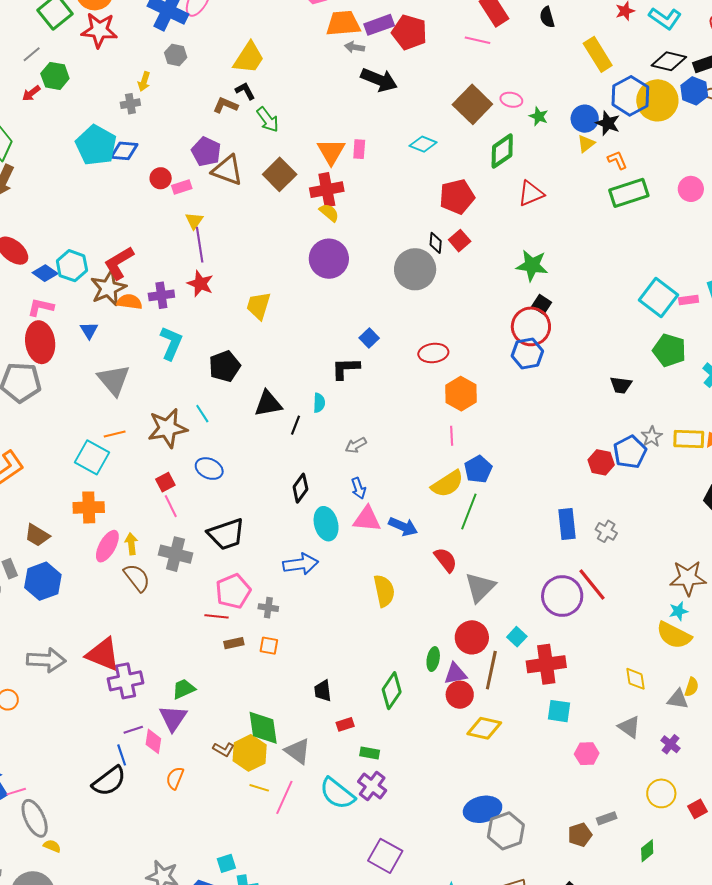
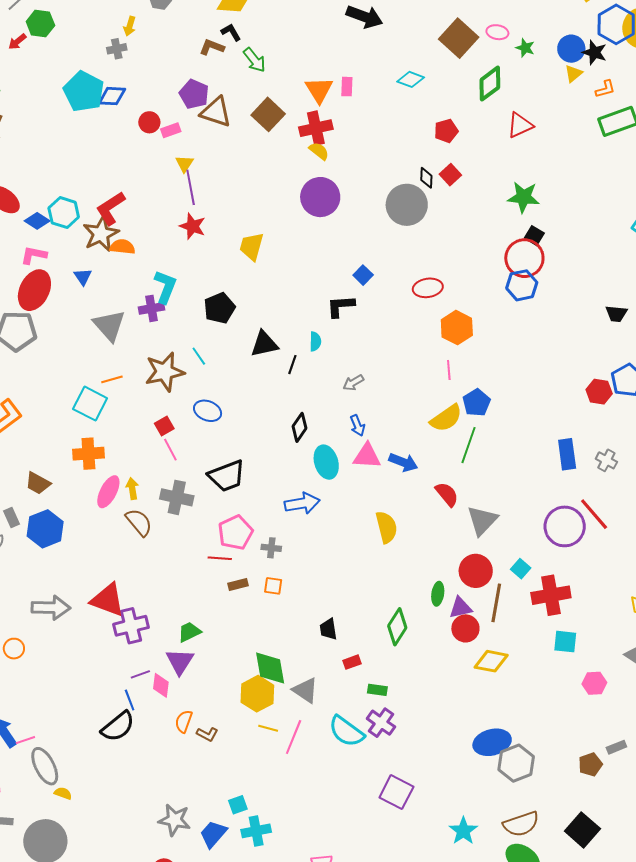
orange L-shape: (617, 160) -> (605, 89), turned 100
red pentagon: (457, 197) -> (446, 131), size x0.7
purple cross: (161, 295) -> (151, 308), moved
red ellipse: (40, 342) -> (34, 290), turned 36
brown L-shape: (224, 749) -> (207, 734), moved

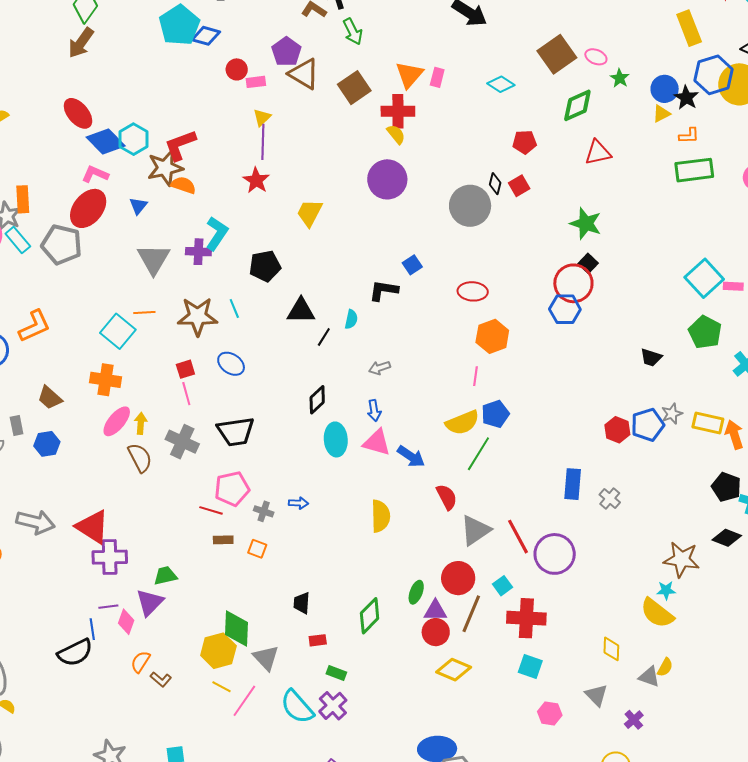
blue diamond: (37, 221) -> (106, 141), size x1.5
blue arrow: (302, 503) -> (298, 503), moved, size x0.6
red line: (594, 514) -> (518, 537), moved
blue hexagon: (45, 529) -> (47, 444), size x0.7

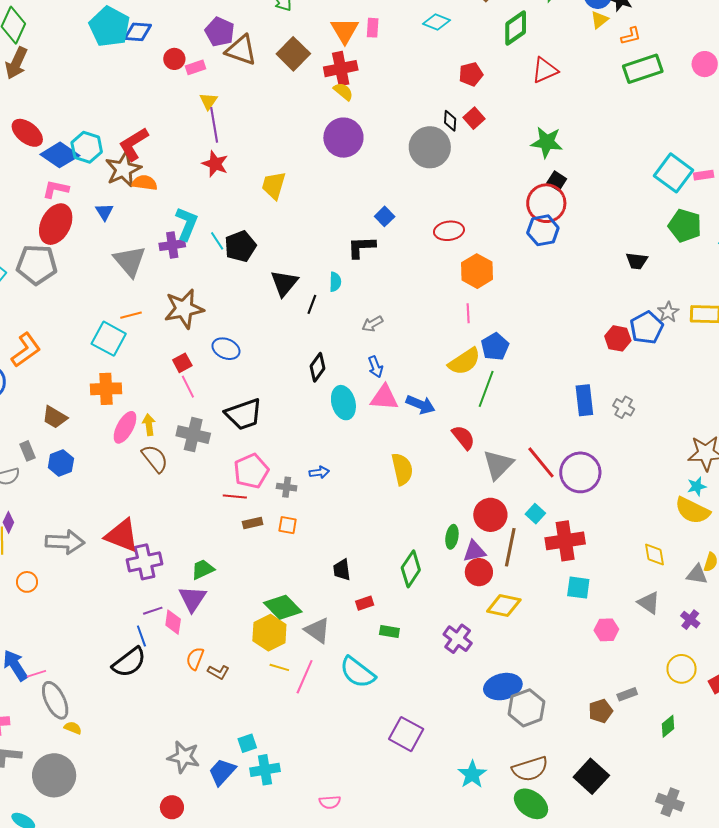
cyan line: (234, 309) -> (217, 241), moved
black triangle: (301, 311) -> (284, 283), turned -40
green diamond: (236, 628) -> (283, 607), turned -36
purple cross: (333, 706) -> (458, 639), moved

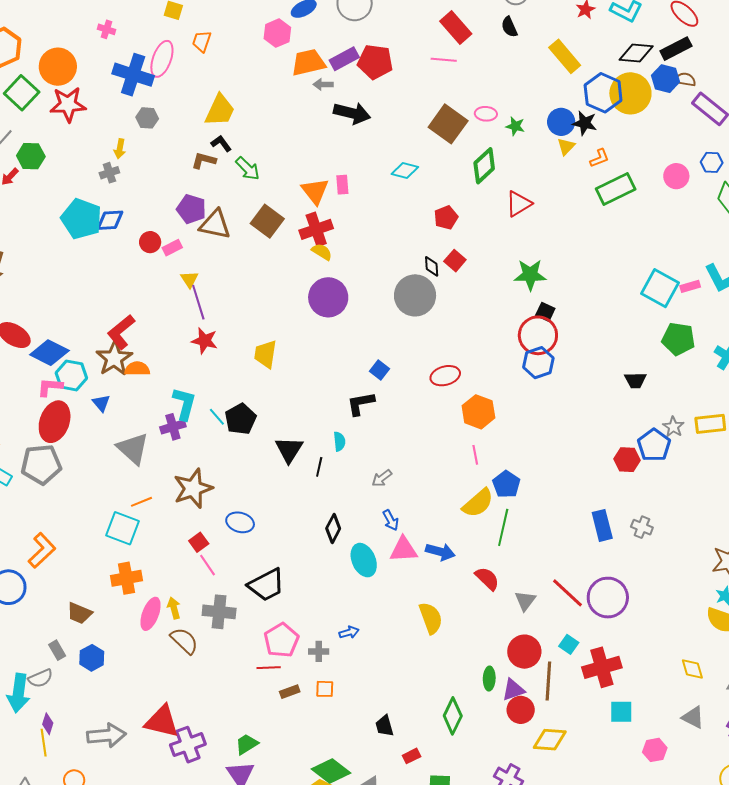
cyan hexagon: (87, 147) -> (71, 375), moved
gray triangle: (498, 465) -> (525, 601), size x0.7

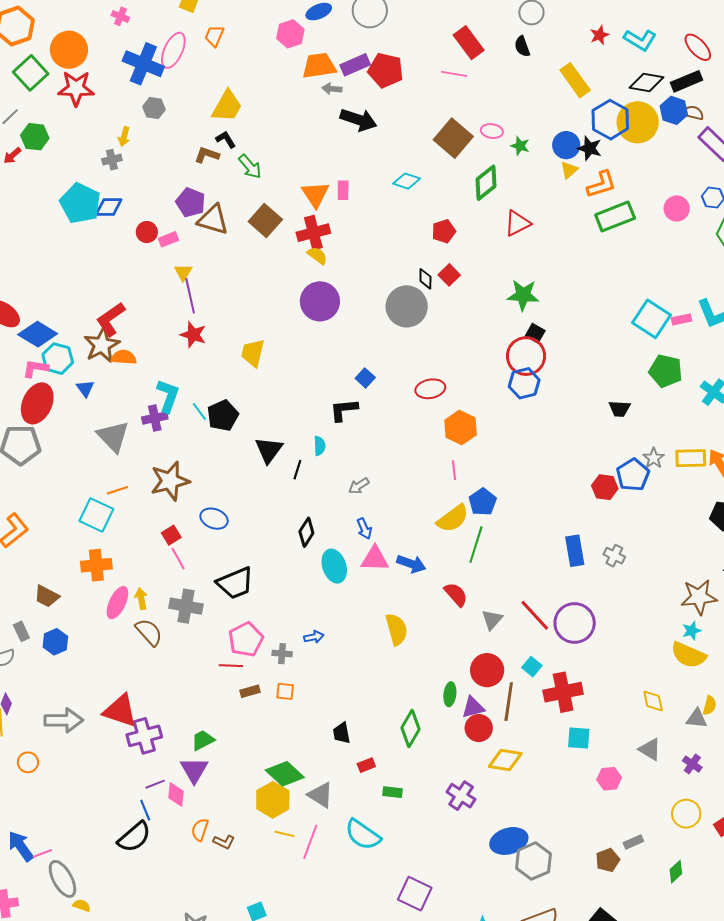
orange L-shape: (599, 158) -> (601, 184), size x1.5

